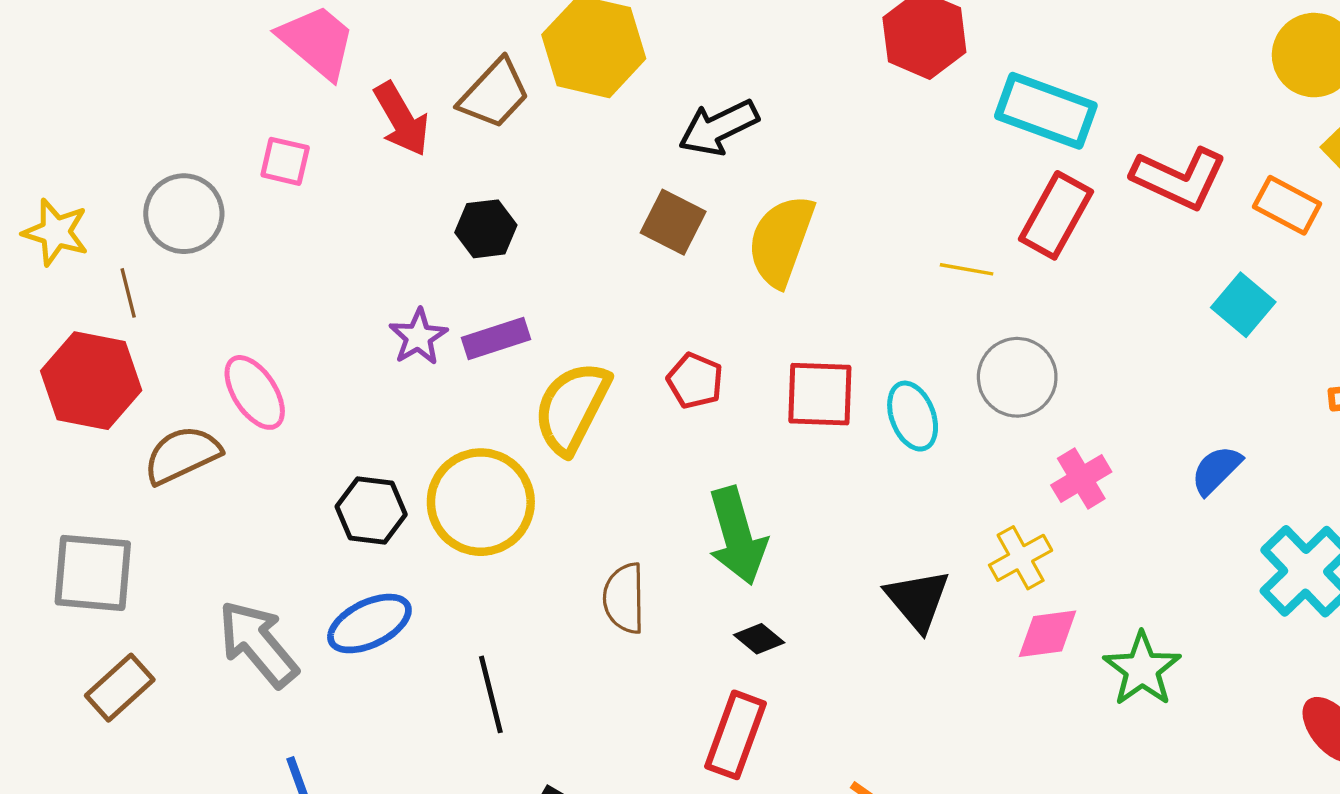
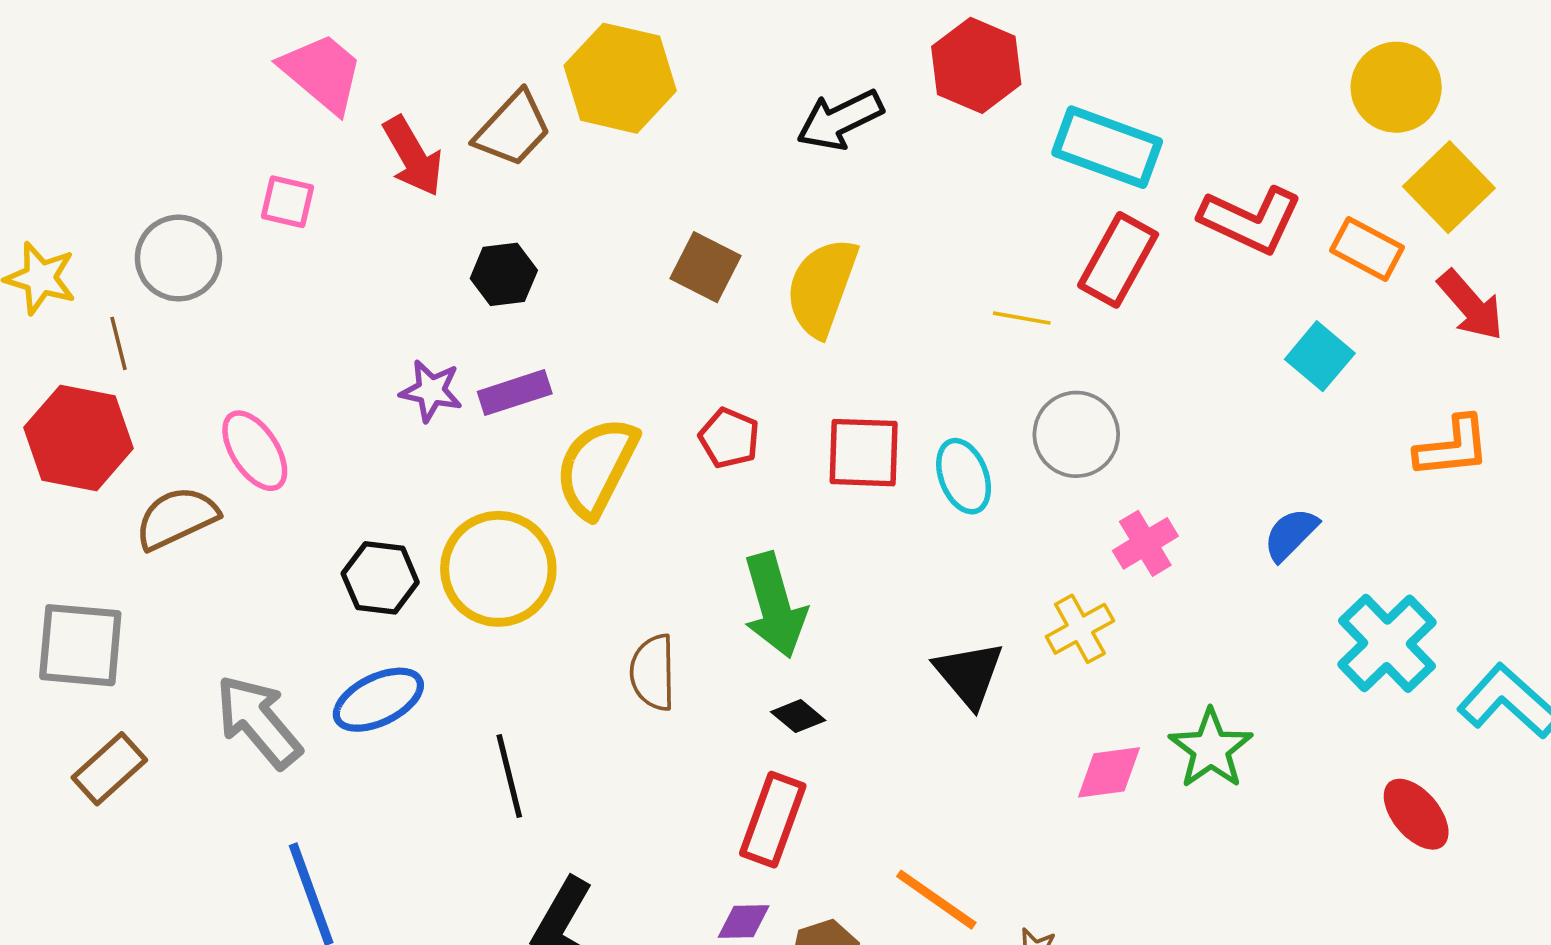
black arrow: (719, 128) -> (840, 120), moved
purple star: (418, 337) -> (431, 391), turned -30
pink diamond: (1048, 634) -> (1109, 772), moved

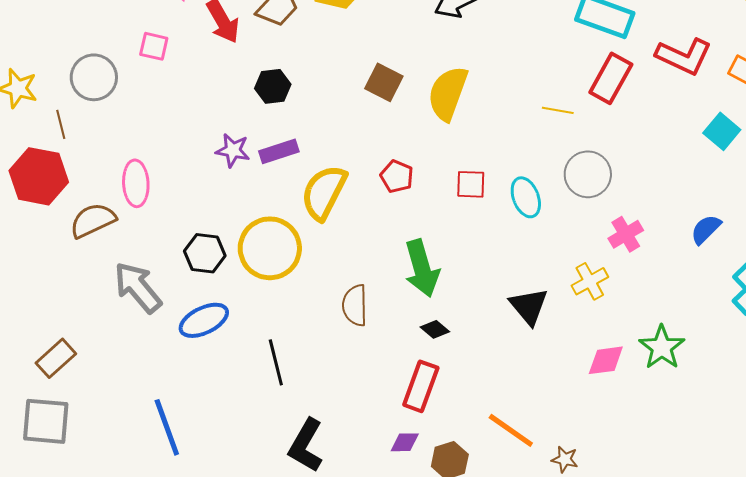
pink ellipse: (255, 451) -> (136, 183), turned 30
red square: (864, 453) -> (471, 184), size x0.7
gray square: (80, 645) -> (46, 421), moved
gray arrow: (258, 722) -> (138, 287), moved

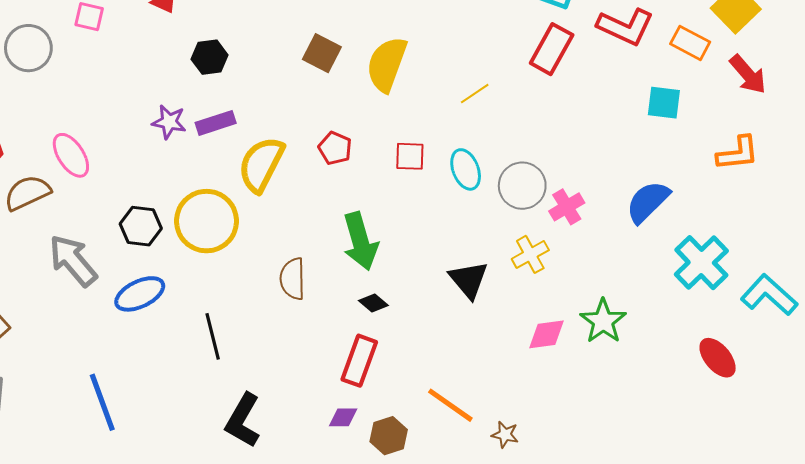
yellow line: (558, 110) -> (475, 94), moved, turned -44
cyan square: (722, 131) -> (664, 103), turned -33
gray circle: (588, 174) -> (522, 186), moved
pink ellipse: (136, 183) -> (71, 155), turned -30
blue semicircle: (706, 229) -> (648, 202), size x1.4

